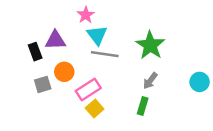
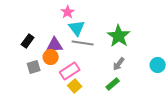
purple triangle: (55, 40) -> (55, 45), moved
black rectangle: (35, 52) -> (28, 41), turned 56
green rectangle: (143, 106) -> (113, 84), turned 32

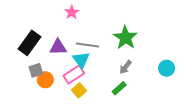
cyan triangle: (77, 28) -> (81, 60), moved
black rectangle: (28, 41) -> (30, 43), size x1.6
orange circle: (51, 57) -> (45, 80), moved

